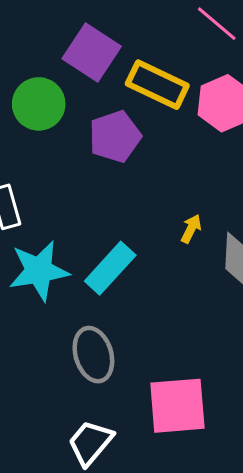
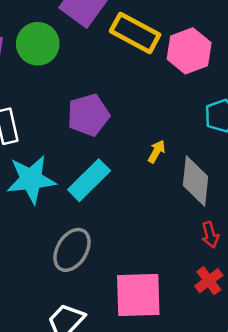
purple pentagon: (115, 137) -> (88, 115), moved
gray ellipse: (93, 355) -> (72, 250), turned 45

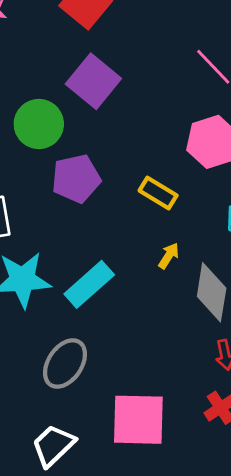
yellow rectangle: (135, 33) -> (158, 193), moved, size x0.7
purple pentagon: (88, 115) -> (76, 179), moved

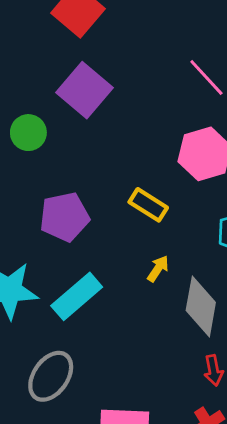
green circle: (39, 124) -> (28, 133), size x0.7
purple pentagon: (76, 179) -> (64, 217), moved

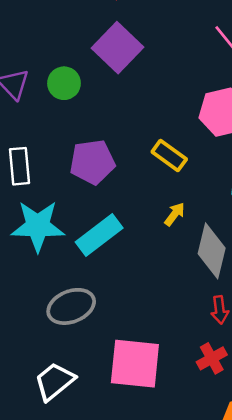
gray ellipse: (51, 376) -> (71, 306), turned 30

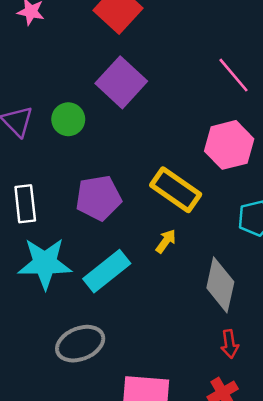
yellow rectangle: (169, 155) -> (176, 190), size x1.4
yellow arrow: (175, 214) -> (166, 241), moved

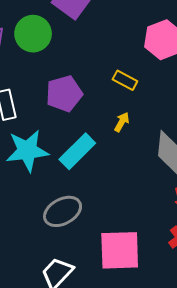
green circle: (68, 119) -> (33, 34), size x1.4
yellow rectangle: (176, 190) -> (125, 80), size x0.6

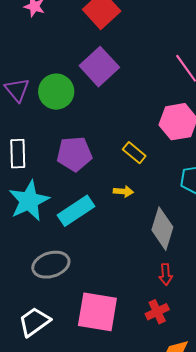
yellow arrow: (122, 122) -> (123, 191), turned 54
cyan star: (27, 151) -> (29, 201), turned -30

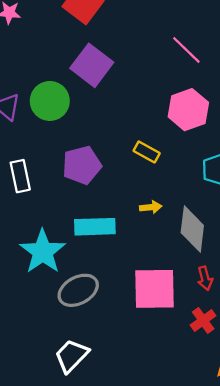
yellow arrow: (123, 191) -> (151, 207), moved
cyan star: (29, 201) -> (43, 252), moved
cyan rectangle: (76, 211) -> (95, 227), turned 42
pink square: (97, 312) -> (154, 289), moved

